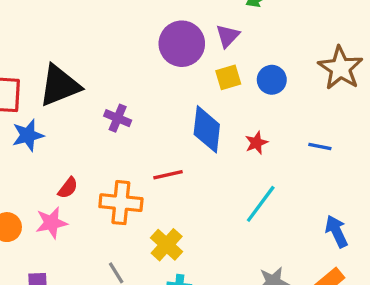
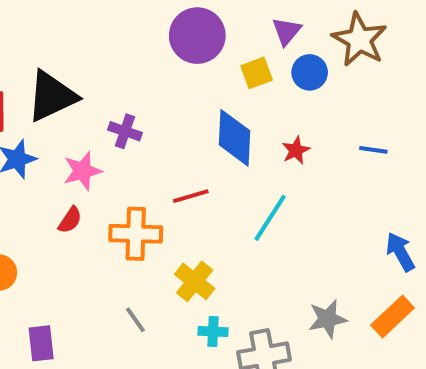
purple triangle: (228, 36) -> (287, 31), moved
brown star: (340, 68) -> (359, 40), moved
cyan line: (261, 204) -> (270, 218), moved
pink star: (51, 223) -> (82, 171), moved

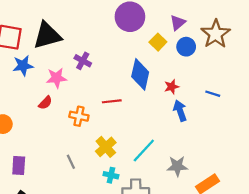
yellow square: (257, 73) -> (158, 42), turned -35
cyan line: (270, 218) -> (144, 151), moved
orange cross: (136, 234) -> (79, 116), size x0.7
blue arrow: (400, 252) -> (180, 111), moved
gray star: (328, 319) -> (177, 166), moved

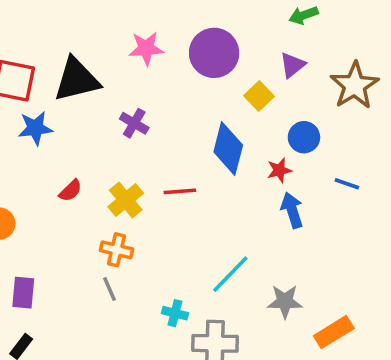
blue circle: (186, 47) -> (304, 137), moved
pink star: (57, 78) -> (146, 48), moved
orange cross: (79, 116) -> (117, 250), moved
yellow cross: (106, 147) -> (126, 200), moved

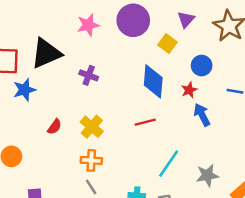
red line: (180, 191) -> (145, 122), moved

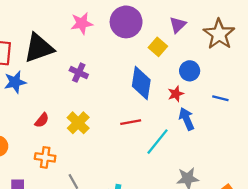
orange cross: (91, 160) -> (45, 157), moved
cyan line: (169, 164) -> (157, 142), moved

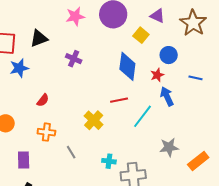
purple triangle: (178, 25) -> (157, 16), turned -49
black triangle: (39, 48) -> (39, 38), size x0.7
yellow cross: (78, 123) -> (94, 120), moved

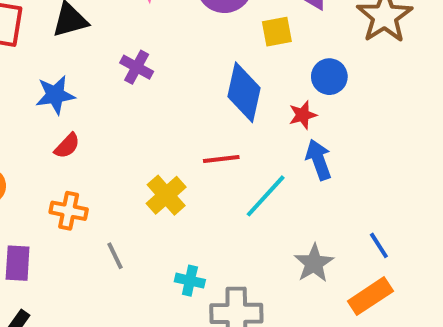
yellow square: (141, 35) -> (277, 32), turned 35
blue star: (19, 68) -> (55, 95), moved
blue line: (196, 78) -> (379, 245), moved, turned 40
gray star: (169, 147) -> (314, 263), turned -30

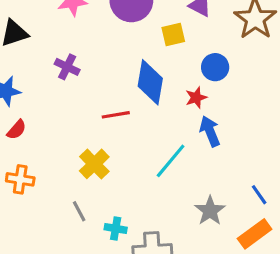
red line: (221, 159) -> (116, 115), moved
gray line: (115, 256) -> (79, 211), moved

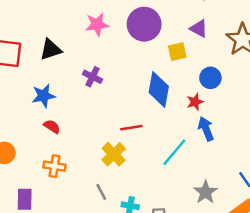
red line: (116, 115) -> (131, 128), moved
red semicircle: (17, 130) -> (52, 126), turned -98

